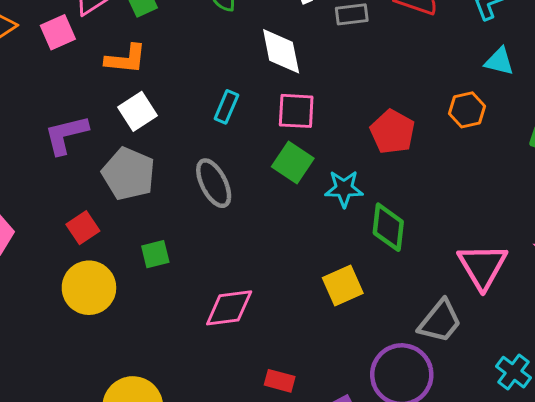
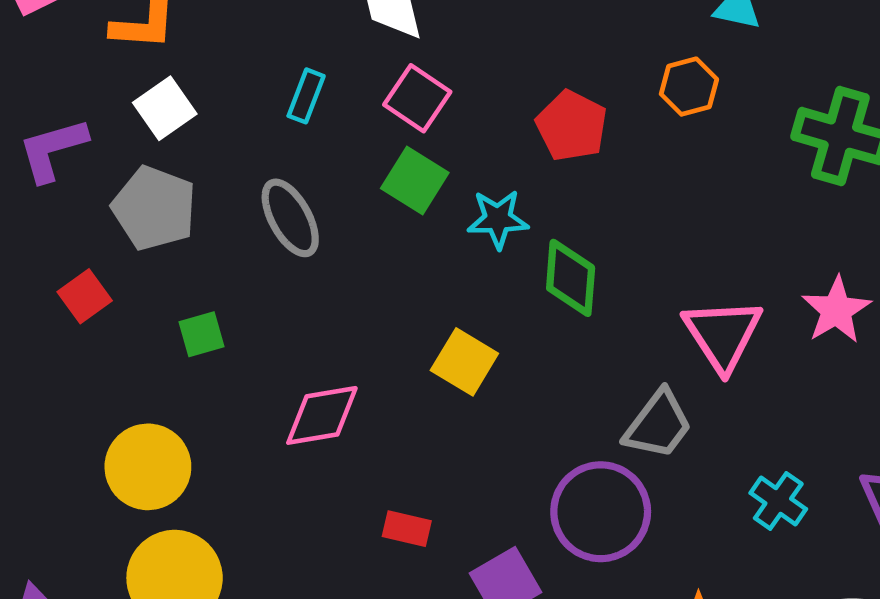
pink square: (296, 111) -> (417, 98), turned 33
yellow square: (343, 285) -> (464, 362), moved, turned -33
yellow circle: (89, 288) -> (148, 467), moved

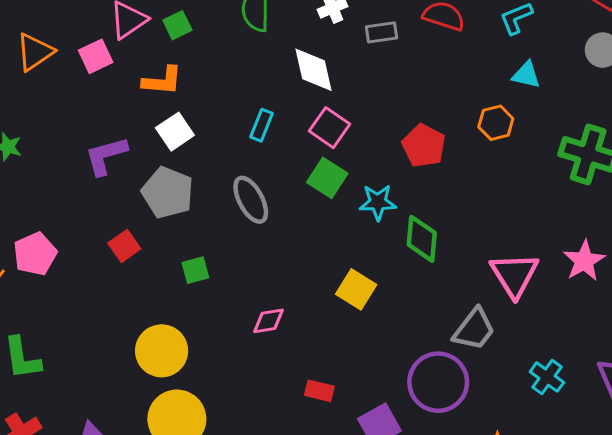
pink diamond: (322, 415) -> (268, 321), size x0.7

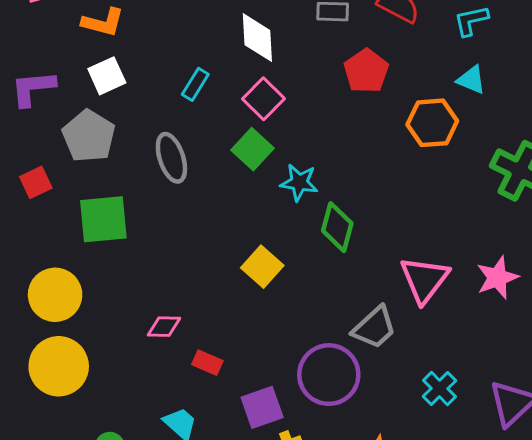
orange hexagon: (496, 123) -> (432, 123), size x1.4
red pentagon: (424, 146) -> (366, 71), moved
green square: (195, 270) -> (103, 219), size x1.8
pink diamond: (268, 321) -> (164, 327), moved

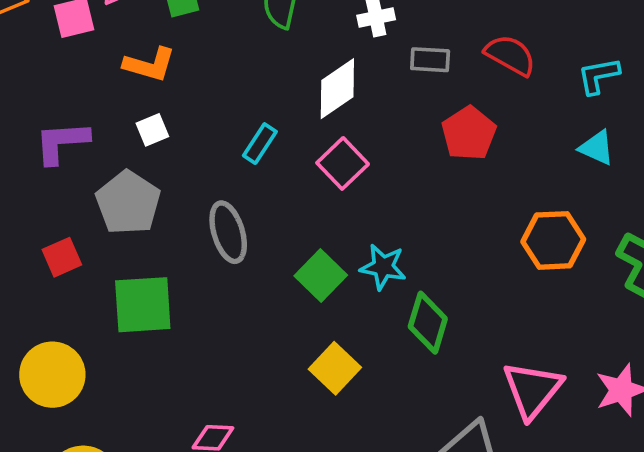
white diamond: (257, 38) -> (337, 89), turned 57
white square: (107, 76) -> (152, 130), size x0.7
orange hexagon: (432, 123) -> (553, 240), moved
green square: (253, 149) -> (321, 276), moved
yellow circle: (55, 295) -> (52, 375), moved

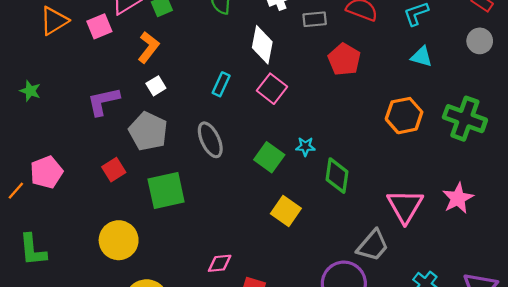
orange L-shape: (150, 65) -> (148, 47), turned -60
white diamond: (337, 89) -> (262, 45), turned -36
cyan star: (383, 267) -> (305, 146), size x0.7

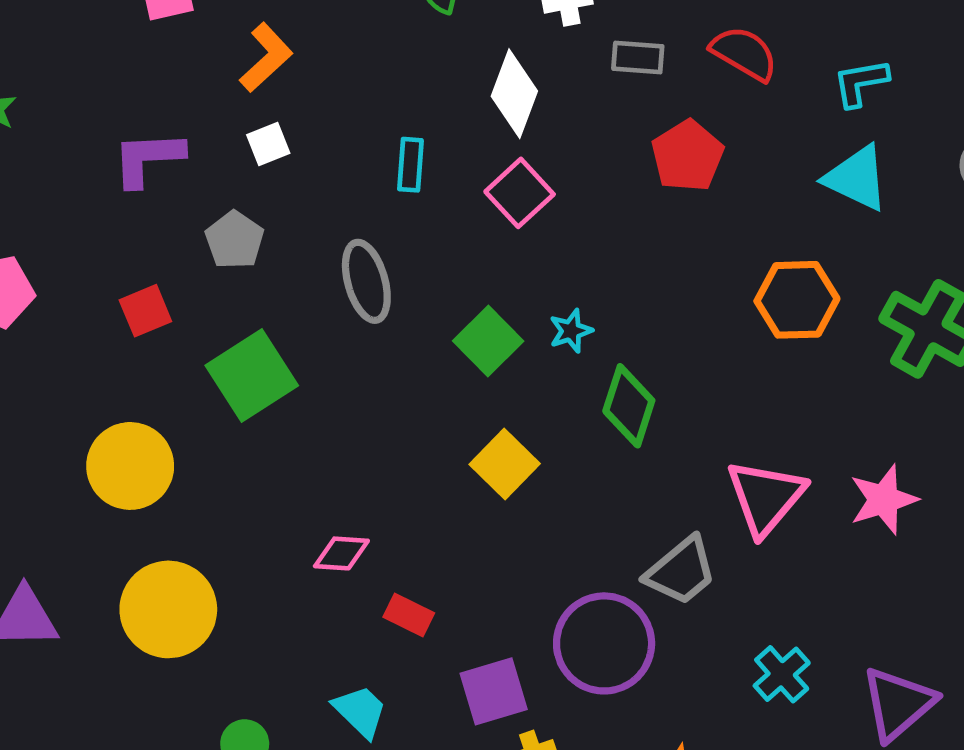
cyan triangle: (422, 57) -> (857, 178), size x1.4
cyan rectangle: (221, 84) -> (410, 165), turned -30
gray pentagon: (148, 131) -> (235, 240), size x0.7
cyan star: (305, 146) -> (571, 331), turned -30
green square: (166, 191) -> (252, 375), turned -30

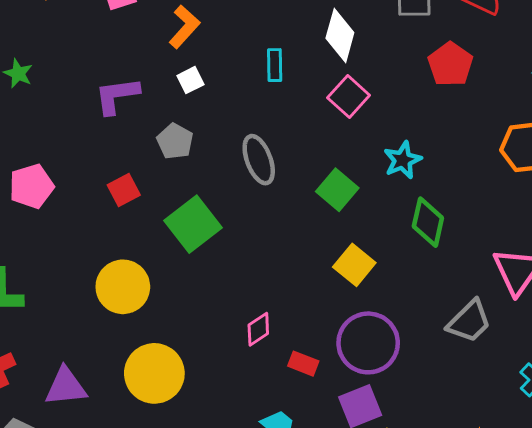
cyan rectangle: (410, 165) -> (275, 65), moved
cyan star: (571, 331) -> (403, 160), moved, size x1.4
pink diamond: (341, 553) -> (258, 329), turned -32
purple circle: (604, 643) -> (368, 343), moved

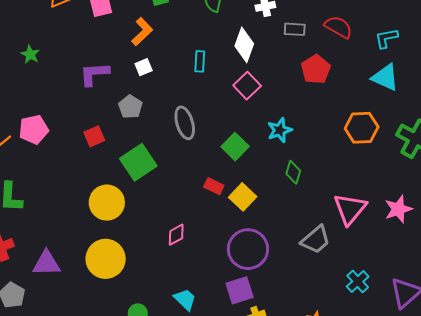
green diamond: (428, 222) -> (293, 172), size x0.7
yellow circle: (123, 287) -> (107, 203), moved
red rectangle: (303, 364) -> (214, 186), moved

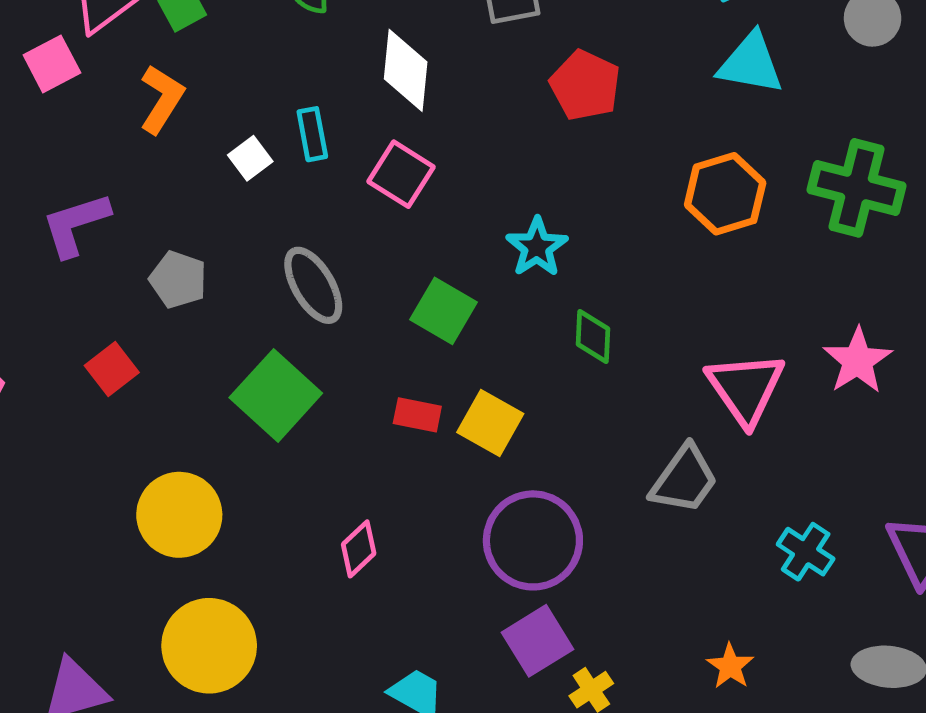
white square: (144, 67) -> (250, 158), moved
pink square: (247, 86) -> (401, 174), moved
green square: (138, 162) -> (276, 395), moved

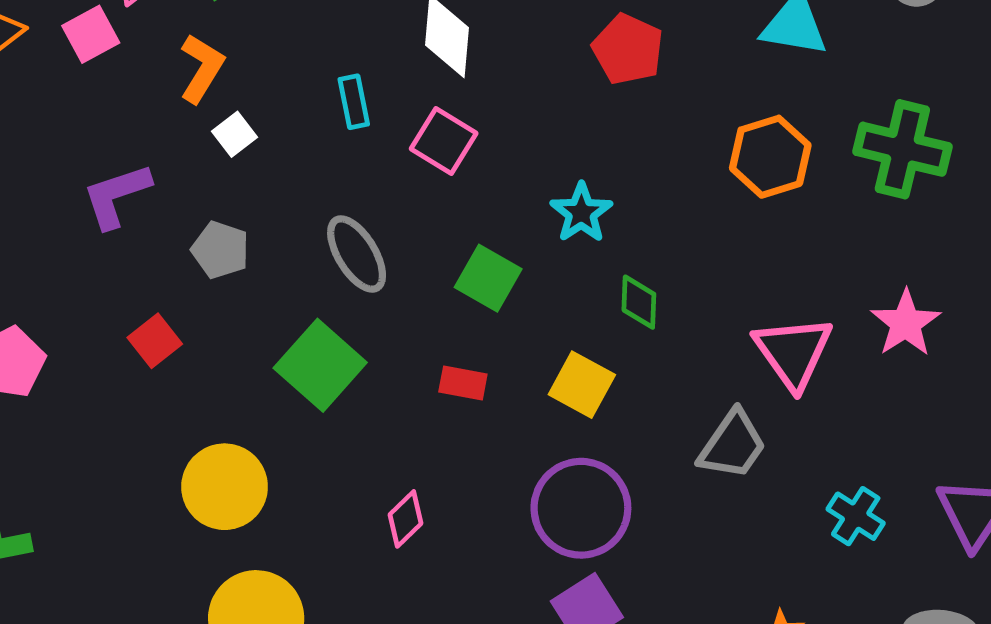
white square: (250, 158) -> (234, 134), moved
yellow square: (490, 423) -> (582, 385), moved

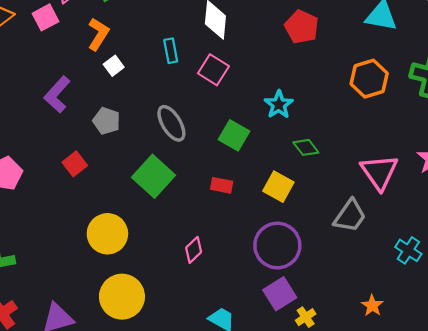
purple L-shape: (116, 196) -> (57, 94), turned -30
green diamond: (639, 302) -> (306, 147), turned -40

